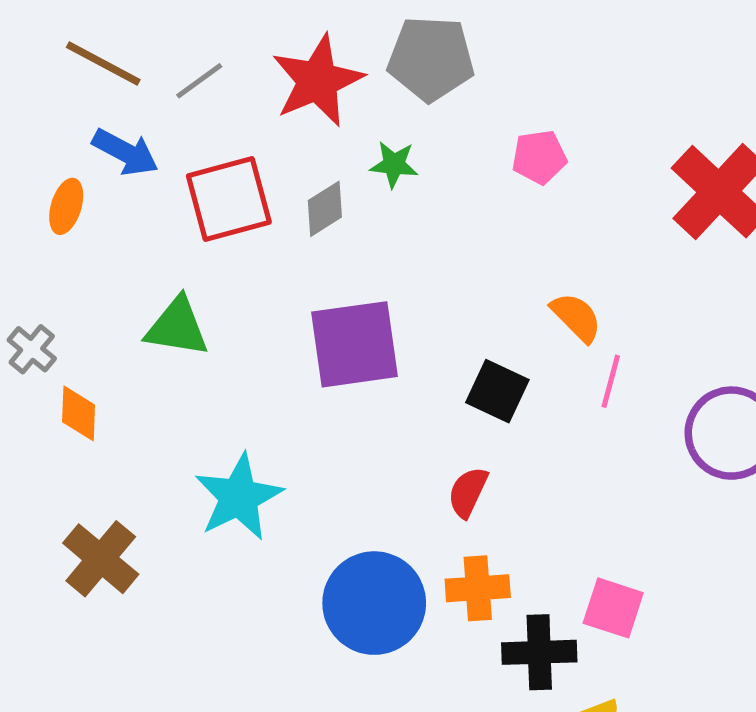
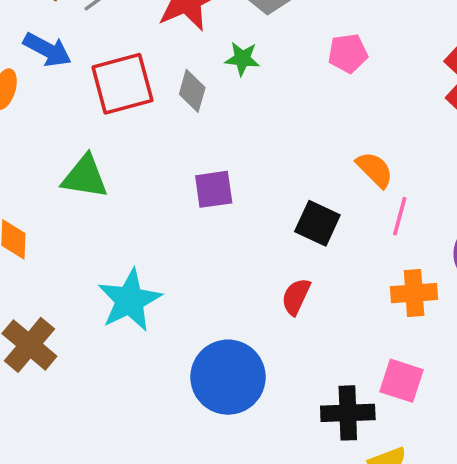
gray diamond: (325, 209) -> (192, 91), turned -42
purple square: (354, 344) -> (214, 189), size x0.6
orange cross: (478, 588) -> (414, 293), moved

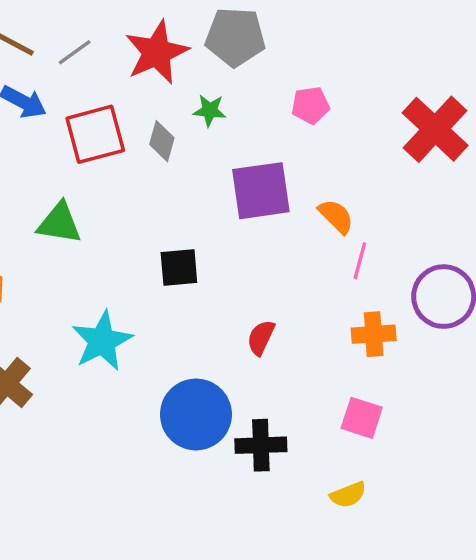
purple square: (214, 189) -> (261, 191), moved, size x1.6
black square: (317, 223) -> (179, 268), moved, turned -30
black cross: (348, 413) -> (261, 445), moved

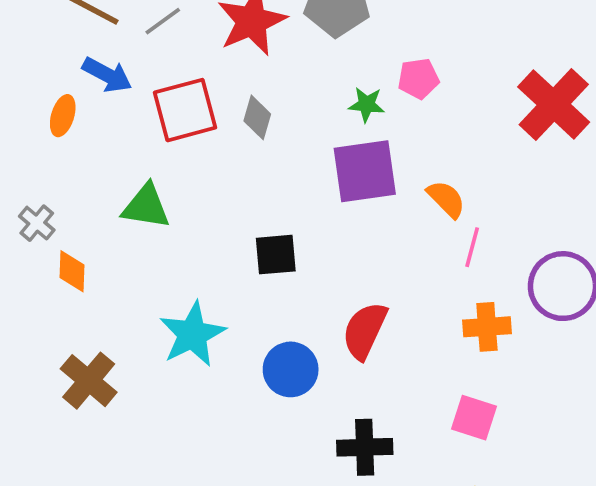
green star: (210, 110) -> (367, 105), moved
red semicircle: (261, 338) -> (365, 331), size x1.5
blue circle: (196, 414) -> (291, 369), moved, size x0.7

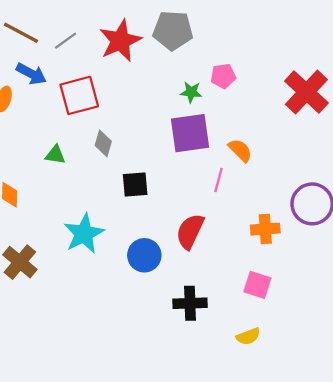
gray diamond: (257, 117) -> (103, 143), moved
green triangle: (146, 206) -> (55, 155), size x0.7
pink line: (472, 247) -> (219, 180), moved

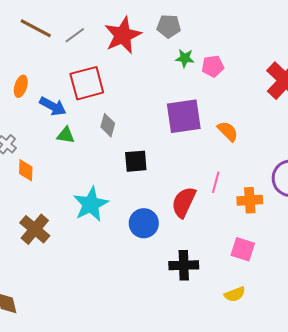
gray pentagon: (173, 30) -> (169, 26), size x0.7
blue arrow: (31, 74) -> (53, 106), moved
green star: (191, 92) -> (185, 58), moved
pink line: (219, 180) -> (216, 182), moved

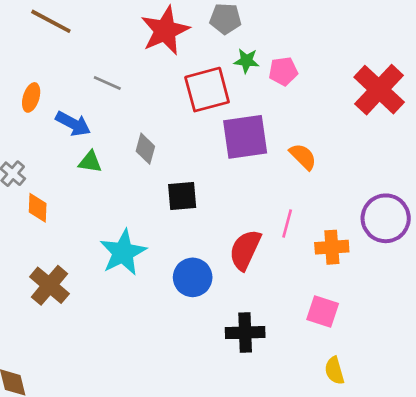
gray line: (75, 35) -> (107, 83), moved, turned 60
red square: (87, 83) -> (207, 90), moved
yellow semicircle: (235, 294) -> (334, 371), moved, turned 95

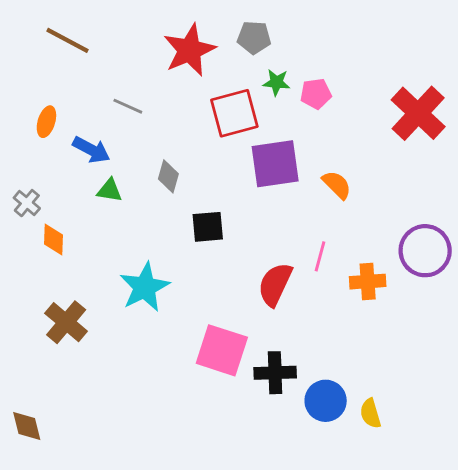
blue circle: (193, 277) -> (326, 401), moved
pink square: (323, 312) -> (222, 350), moved, size x1.5

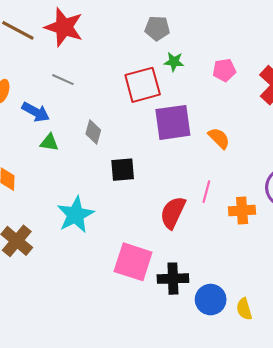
red star: (190, 50) -> (64, 27), moved, turned -30
pink pentagon: (316, 94) -> (224, 70), moved

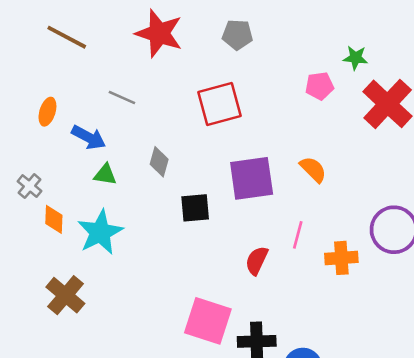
red star: (64, 27) -> (159, 33), moved
green star: (174, 62) -> (355, 58), moved
purple square: (173, 122) -> (252, 178), moved
red semicircle: (173, 213) -> (257, 261), size x0.7
cyan star: (75, 215) -> (100, 232), moved

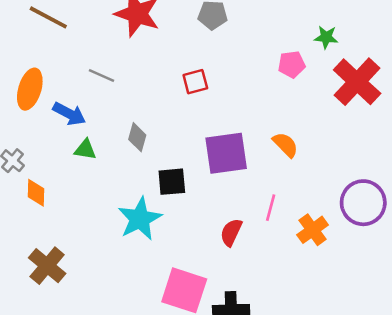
red square: (219, 104) -> (195, 82), size x0.6
orange ellipse: (47, 112) -> (30, 89), size x1.5
cyan star: (100, 232) -> (140, 219), moved
orange cross: (341, 258) -> (313, 230), turned -32

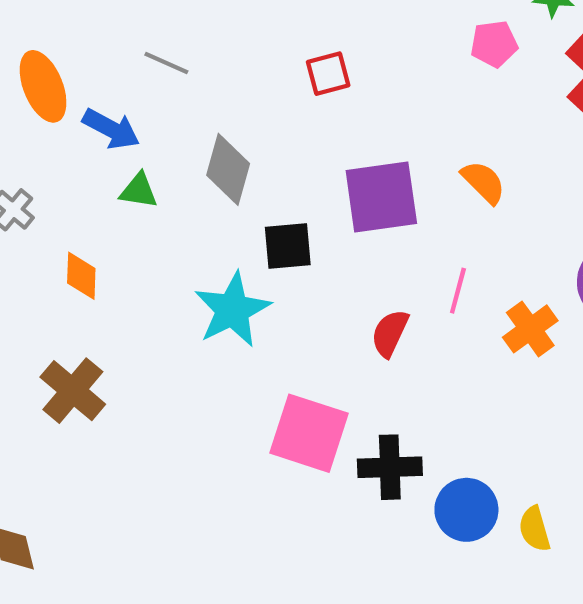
orange ellipse: (30, 89) -> (43, 86), turned -39
gray diamond: (137, 137) -> (228, 169), size x1.4
orange diamond: (36, 193) -> (81, 276), moved

